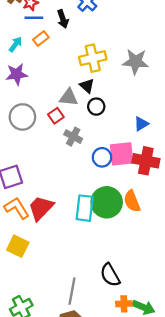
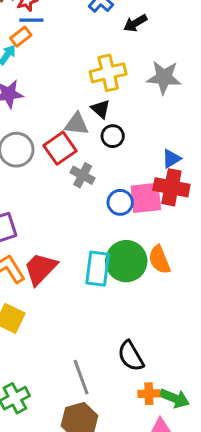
black arrow: (63, 19) -> (135, 23), moved, turned 78
orange rectangle: (41, 39) -> (21, 37), moved
red square: (56, 116) -> (60, 148), size x1.5
red cross: (146, 161) -> (171, 187), moved
gray line: (72, 291) -> (81, 377), turned -30

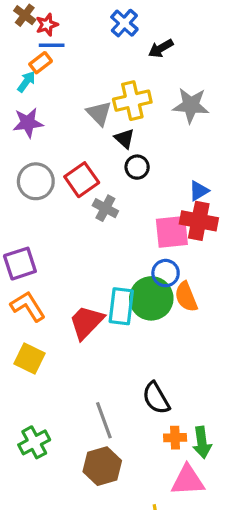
gray triangle: (77, 124) -> (99, 113), moved, turned 40
blue circle: (120, 202) -> (166, 273), moved
red trapezoid: (40, 269) -> (86, 322), moved
green arrow: (174, 398) -> (202, 442), turned 60

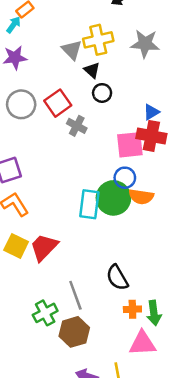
orange semicircle: (186, 297) -> (141, 197), turned -60
red trapezoid: (86, 322) -> (44, 247), moved
green cross: (34, 442) -> (45, 313), moved

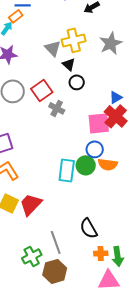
gray star: (145, 44) -> (111, 43), turned -30
red cross: (151, 136) -> (116, 116), turned 30
green circle: (113, 198) -> (86, 165), size x0.7

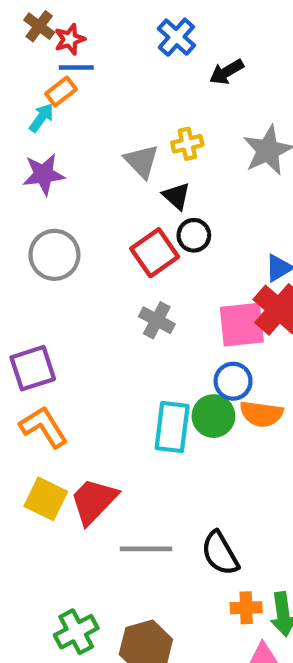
yellow cross: (74, 40) -> (187, 144), size x0.6
red square: (42, 90) -> (155, 253), moved
gray cross: (57, 108) -> (157, 320), moved
gray line: (56, 242) -> (146, 549), moved, turned -70
green cross: (32, 256) -> (76, 632), moved

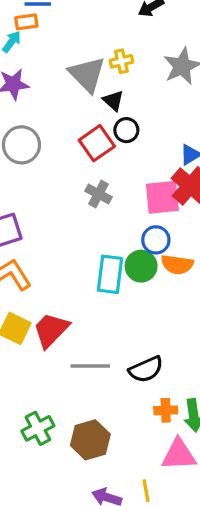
orange rectangle: (61, 92) -> (26, 22), turned 30
gray triangle: (142, 161) -> (87, 74), size x1.4
black semicircle: (220, 553) -> (146, 369), turned -84

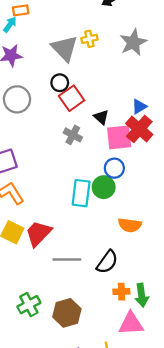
black triangle: (113, 101) -> (101, 117), moved
black circle: (126, 130) -> (60, 83), moved
orange semicircle: (177, 264) -> (130, 225), moved
black semicircle: (146, 369) -> (107, 262), turned -30

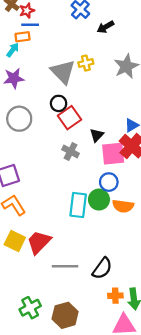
black triangle: (101, 117) -> (97, 135), turned 32
orange semicircle: (130, 225) -> (123, 206), moved

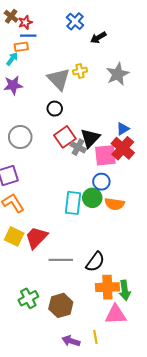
red square: (69, 118) -> (65, 137), moved
gray circle: (19, 119) -> (20, 137), moved
black triangle: (97, 135) -> (90, 138), size x1.5
gray cross: (71, 151) -> (78, 147), moved
orange cross: (115, 296) -> (107, 287), size x1.6

